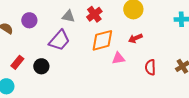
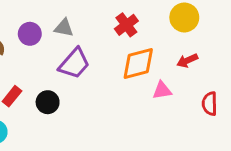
gray triangle: (68, 16) -> (64, 28), moved

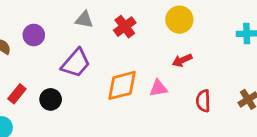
gray triangle: (64, 28) -> (84, 20), moved
orange diamond: (138, 64) -> (122, 85), moved

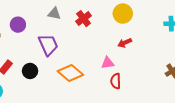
purple trapezoid: (76, 63) -> (48, 45), turned -65
orange diamond: (122, 85) -> (70, 73), moved, turned 55
red semicircle: (203, 101) -> (116, 81), moved

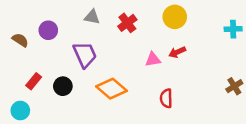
pink triangle: (108, 63) -> (153, 59), moved

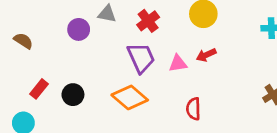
purple circle: (48, 30) -> (79, 29), moved
purple trapezoid: (85, 55) -> (141, 58), moved

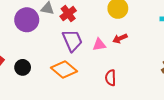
red cross: (148, 21) -> (68, 14), moved
purple circle: (79, 29) -> (27, 20), size x1.5

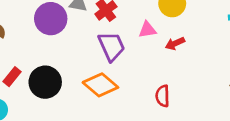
pink triangle: (99, 45) -> (147, 30), moved
black circle: (23, 67) -> (45, 82), size x1.5

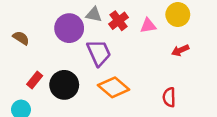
pink triangle: (147, 30) -> (148, 26), moved
purple trapezoid: (111, 46) -> (99, 53), moved

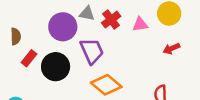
brown semicircle: (21, 38) -> (16, 36), turned 56
red rectangle: (35, 80) -> (29, 58), moved
black circle: (64, 85) -> (56, 67), moved

